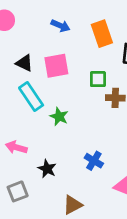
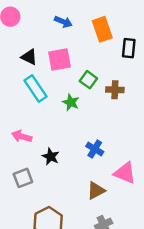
green square: (98, 79) -> (88, 80), moved, turned 36
green star: (59, 117) -> (71, 102), moved
brown triangle: (72, 205) -> (96, 191), moved

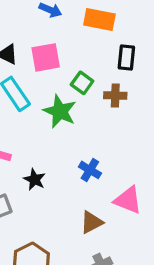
orange rectangle: (102, 29) -> (99, 19), turned -60
black rectangle: (129, 48) -> (126, 57), moved
green star: (71, 102) -> (60, 111), size x1.5

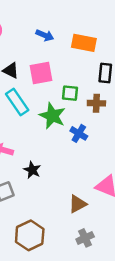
green square: (82, 83) -> (70, 93), turned -30
blue cross: (90, 170) -> (79, 133), moved

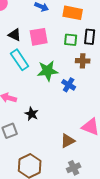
green square: (70, 93) -> (71, 40), moved
green star: (52, 116) -> (48, 71), turned -30

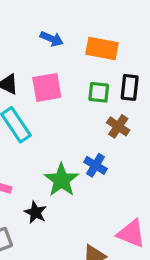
brown cross: (83, 61) -> (118, 126), turned 32
green star: (48, 71) -> (61, 180), moved, turned -30

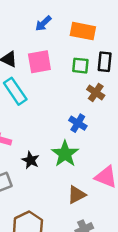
blue arrow: (52, 39) -> (43, 23), turned 114
green star: (61, 180) -> (65, 154), moved

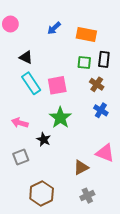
pink square: (39, 62) -> (57, 85), moved
blue cross: (78, 123) -> (101, 110), moved
green star: (65, 154) -> (60, 118), moved

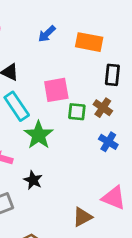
green square: (84, 62) -> (77, 112), moved
pink square: (57, 85) -> (56, 90), moved
green star: (60, 118) -> (39, 135), moved

